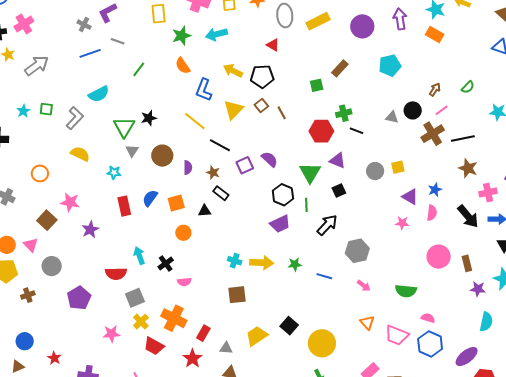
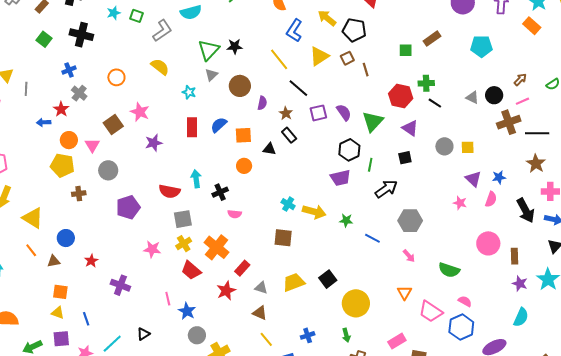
green triangle: (310, 173) -> (373, 122), moved

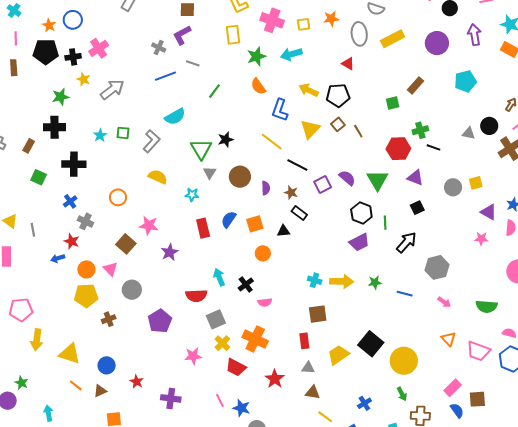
red rectangle: (242, 268) -> (304, 341), moved, turned -35
black square: (328, 279) -> (371, 344), size x1.4

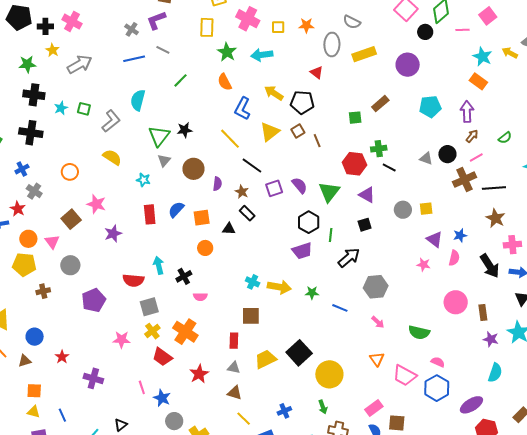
purple arrow: (474, 35) -> (467, 112), moved
pink cross: (99, 48) -> (72, 22), turned -36
green star: (256, 56) -> (227, 52), turned -30
cyan semicircle: (175, 117) -> (138, 100), turned 125
black cross: (54, 127) -> (34, 95), moved

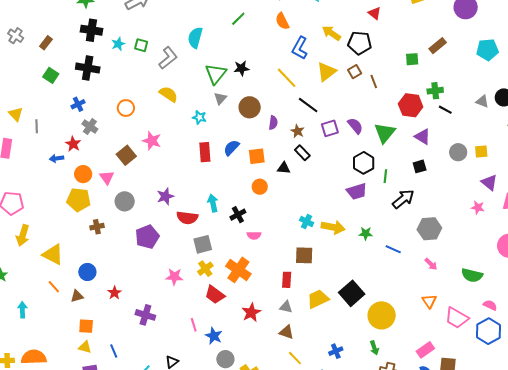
purple star: (113, 234) -> (165, 196), moved

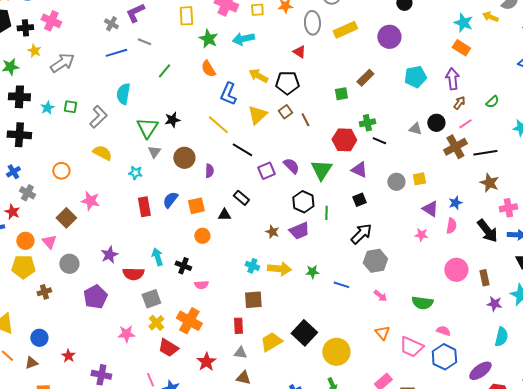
brown star: (297, 131) -> (272, 232), moved
black arrow: (403, 199) -> (361, 234), moved
black cross: (238, 215) -> (183, 266), turned -35

